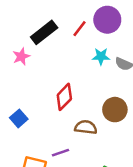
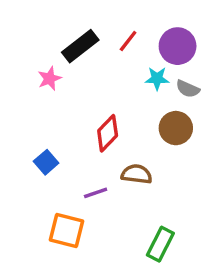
purple circle: (107, 20) -> (178, 46), moved
brown circle: (115, 110) -> (176, 128), moved
purple line: (60, 153) -> (96, 193), moved

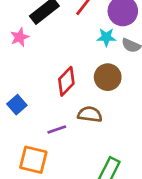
brown circle: (176, 128) -> (108, 77), moved

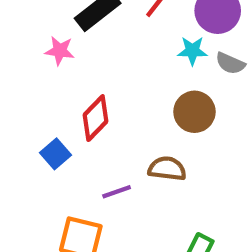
pink star: (20, 37) -> (60, 51), turned 30
red diamond: (66, 81) -> (96, 118), moved

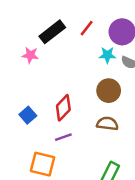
red diamond: (96, 118) -> (63, 108), moved
brown semicircle: (167, 169) -> (107, 124), moved

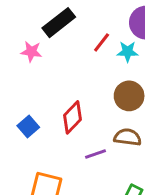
red line: (87, 28) -> (102, 42), moved
purple line: (63, 137) -> (95, 154), moved

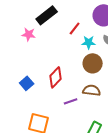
cyan star: (128, 52) -> (89, 42), moved

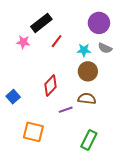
red line: (75, 28) -> (57, 41), moved
blue square: (27, 83) -> (13, 97), moved

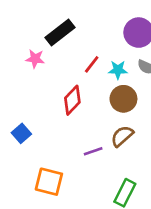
red line: (57, 41) -> (92, 64), moved
red diamond: (51, 86) -> (72, 100), moved
brown semicircle: (87, 99) -> (122, 136), turned -48

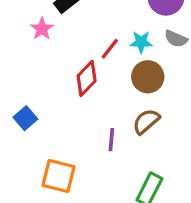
pink star: (35, 59) -> (42, 29), turned 30
red line: (92, 64) -> (110, 49), moved
purple line: (93, 151) -> (111, 140), turned -66

